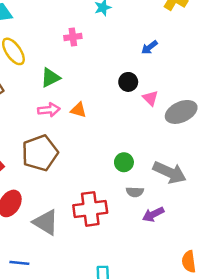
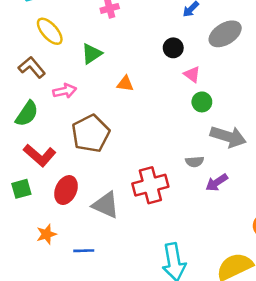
pink triangle: (150, 98) -> (192, 74), moved
pink arrow: (49, 110) -> (65, 91), moved
gray ellipse: (181, 112) -> (225, 34), moved
green circle: (124, 162) -> (202, 102), moved

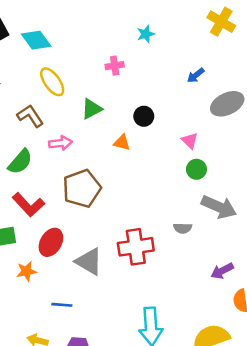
black circle: (173, 48) -> (144, 116), moved
purple arrow: (217, 183) -> (222, 271), moved
orange star: (46, 234) -> (26, 271), moved

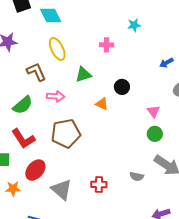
red cross: (136, 247) -> (99, 184), size x0.6

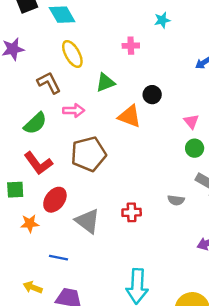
orange triangle: (102, 104) -> (129, 116), size x1.5

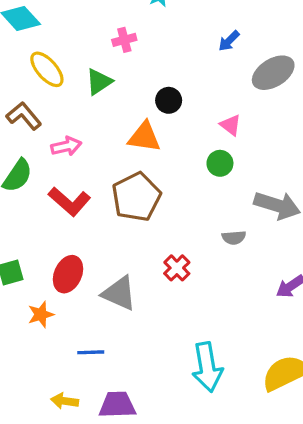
green triangle: (105, 83) -> (99, 82), moved
green circle: (195, 148) -> (220, 163), moved
brown pentagon: (88, 154) -> (136, 197), moved
red L-shape: (38, 163) -> (69, 201), moved
red cross: (132, 212) -> (177, 268), turned -30

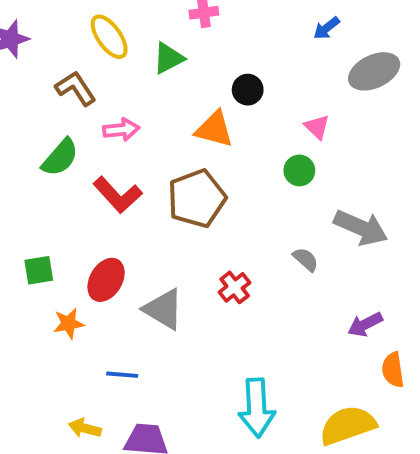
gray semicircle: (234, 238) -> (306, 259), turned -140

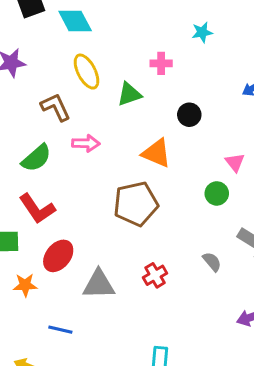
black circle: (248, 90) -> (189, 115), moved
red L-shape: (118, 195) -> (37, 209), moved
gray triangle: (163, 309) -> (99, 284), turned -40

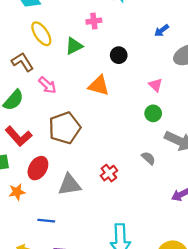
pink arrow: (86, 143) -> (47, 85), turned 48
green circle: (217, 193) -> (153, 113), moved
brown pentagon: (136, 204) -> (65, 128), moved

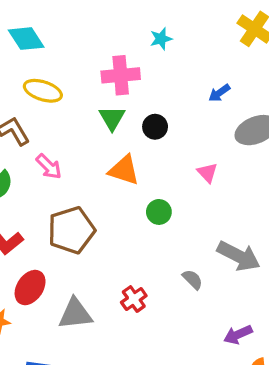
pink cross: (94, 21) -> (121, 75), size x1.6
yellow ellipse: (41, 34) -> (43, 91), turned -40
green triangle: (74, 46) -> (112, 118), moved, turned -36
green circle: (153, 113) -> (159, 212), moved

